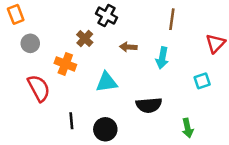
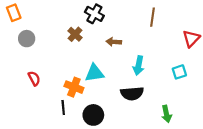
cyan arrow: (162, 58) -> (139, 65), moved
orange cross: (65, 64) -> (74, 87), moved
red semicircle: (39, 88) -> (34, 78), size x0.6

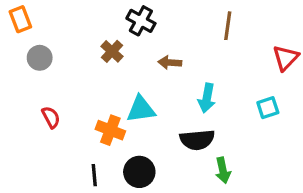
black line: (63, 107) -> (94, 175), moved
green arrow: (166, 114) -> (223, 170), moved

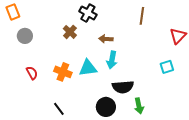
cyan arrow: (207, 98) -> (112, 60), moved
orange cross: (110, 130) -> (63, 72), moved
black circle: (139, 172) -> (106, 107), moved
black line: (94, 175) -> (59, 109), turned -32

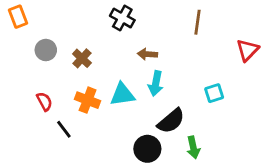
brown cross: (70, 32) -> (82, 58), moved
gray circle: (25, 36) -> (46, 50), moved
cyan square: (167, 67) -> (214, 93), moved
black semicircle: (123, 87) -> (171, 121), turned -35
black line: (59, 109) -> (64, 129), moved

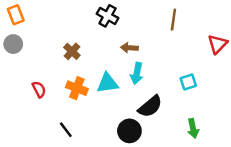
gray circle: (46, 50) -> (13, 44), moved
black line: (64, 129) -> (66, 130), moved
green arrow: (193, 147) -> (193, 128), moved

